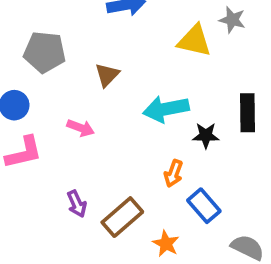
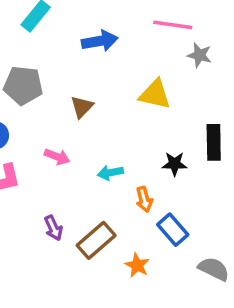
yellow triangle: (194, 41) -> (155, 94), moved
cyan arrow: (166, 109) -> (110, 173), moved, size x0.6
orange arrow: (174, 173) -> (144, 199), turned -35

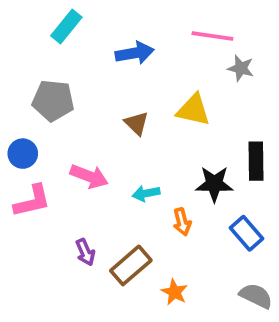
brown triangle: (82, 107) -> (137, 123), moved, turned -30
pink arrow: (57, 157) -> (89, 176), size x1.4
black star: (175, 164) -> (214, 184), size x1.4
blue rectangle: (173, 230) -> (247, 233), moved

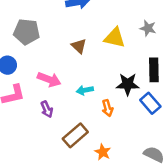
gray star: (241, 68) -> (148, 28), moved
blue rectangle: (247, 233) -> (150, 103), moved
purple arrow: (85, 252) -> (47, 109), moved

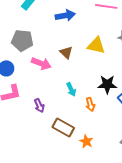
pink arrow: (49, 79) -> (41, 63), moved
cyan arrow: (85, 90) -> (71, 89), turned -104
brown rectangle: (75, 135) -> (63, 127), turned 70

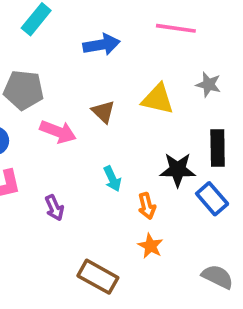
brown rectangle: (63, 127) -> (98, 277), moved
orange star: (86, 141) -> (150, 246), moved

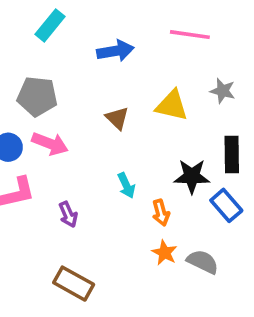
pink arrow: (58, 132) -> (50, 144), moved
brown rectangle: (98, 277) -> (74, 284), moved
gray semicircle: (218, 277) -> (203, 262), moved

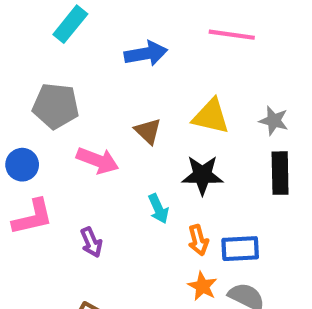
gray star: (223, 91) -> (274, 121), moved
pink arrow: (50, 144) -> (98, 160), moved
black star: (192, 176) -> (202, 175), moved
blue rectangle: (226, 205) -> (240, 249), moved, turned -52

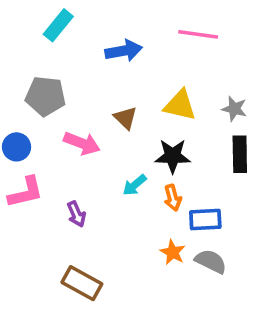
cyan arrow: (158, 209) -> (135, 185), turned 75
orange arrow: (198, 240) -> (173, 198), moved

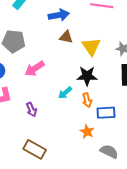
yellow triangle: (180, 105) -> (91, 47), turned 42
brown triangle: (125, 118) -> (66, 37), moved, turned -32
pink arrow: (82, 143) -> (35, 69), turned 126
gray semicircle: (211, 261) -> (109, 151), moved

